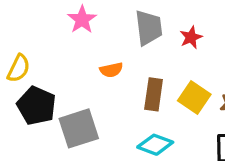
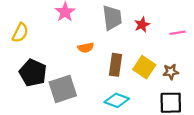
yellow semicircle: (19, 68) -> (20, 33), moved

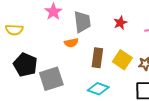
gray trapezoid: (112, 18) -> (82, 22), moved
yellow semicircle: (20, 33) -> (14, 30), turned 66

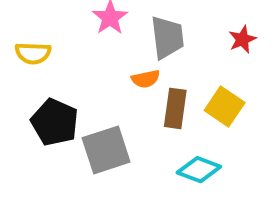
brown rectangle: (97, 58) -> (175, 108), moved
yellow square: (122, 60) -> (225, 106), moved

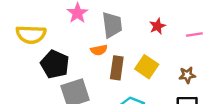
yellow semicircle: (33, 53) -> (31, 34), size x1.4
black pentagon: (55, 122) -> (55, 64), moved

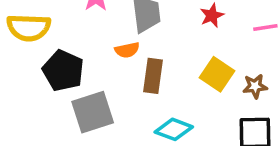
yellow square: (147, 67) -> (217, 74), moved

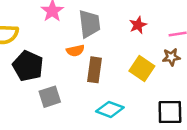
brown star: (255, 86) -> (171, 57), moved
gray square: (93, 112) -> (50, 97), size x0.7

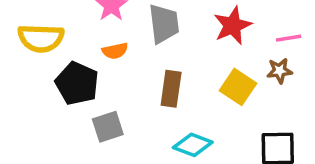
red star: (138, 25) -> (233, 25), size x1.5
orange semicircle: (75, 51) -> (115, 51), moved

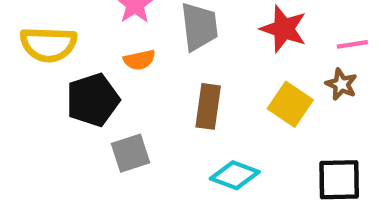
red star: (233, 25) -> (284, 29), turned -30
brown star: (280, 71) -> (341, 84), turned 30
black pentagon: (77, 83) -> (93, 100), turned 30

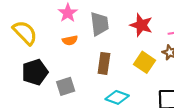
yellow semicircle: (48, 44) -> (25, 33), turned -136
black pentagon: (93, 100) -> (35, 72), moved

